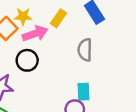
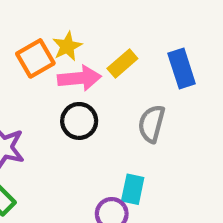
yellow star: (23, 16) -> (67, 46), turned 30
black circle: (27, 60) -> (79, 121), moved

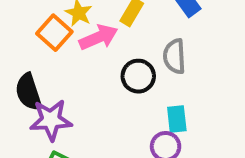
black circle: (79, 121) -> (138, 76), moved

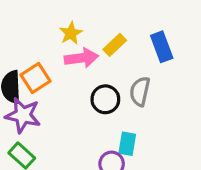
orange square: (54, 33) -> (35, 78), moved

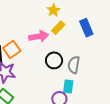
yellow star: (71, 33) -> (53, 10), moved
gray semicircle: (140, 91) -> (74, 65), moved

